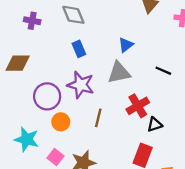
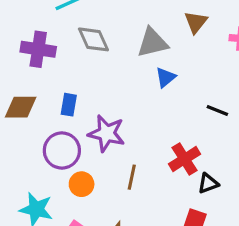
purple cross: (32, 21) -> (38, 49), size x1.5
blue rectangle: (79, 49) -> (69, 105), moved, turned 35
gray triangle: (119, 73) -> (152, 43), moved

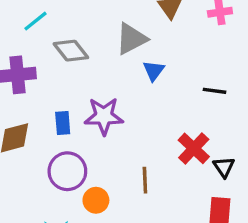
purple star: (107, 133) -> (104, 116), moved
black triangle: (208, 183) -> (224, 167), turned -30

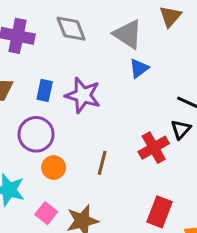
gray triangle: (131, 39) -> (128, 34), turned 44
black triangle: (224, 167) -> (181, 129), moved

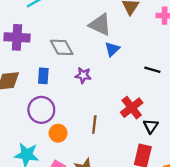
gray diamond: (71, 29) -> (62, 47), moved
purple star: (83, 95) -> (83, 75), moved, size x0.6
black triangle: (181, 129) -> (151, 126), moved

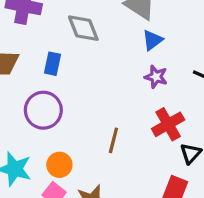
purple star: (83, 75) -> (156, 77), moved
orange circle: (58, 133) -> (59, 165), moved

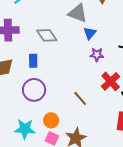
brown line: (113, 140) -> (80, 98), turned -42

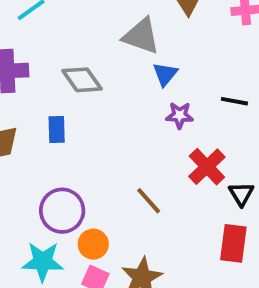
purple circle: (34, 90) -> (62, 211), moved

